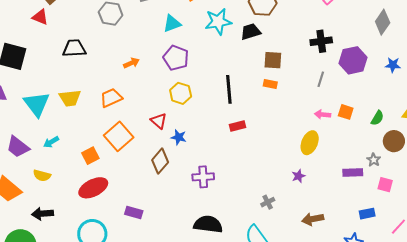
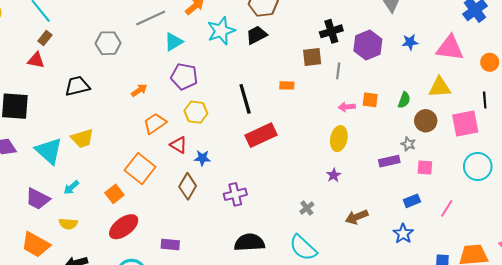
brown square: (273, 60) -> (312, 57), moved
orange trapezoid: (111, 98) -> (155, 123), moved
red rectangle: (238, 126) -> (261, 135), size x1.8

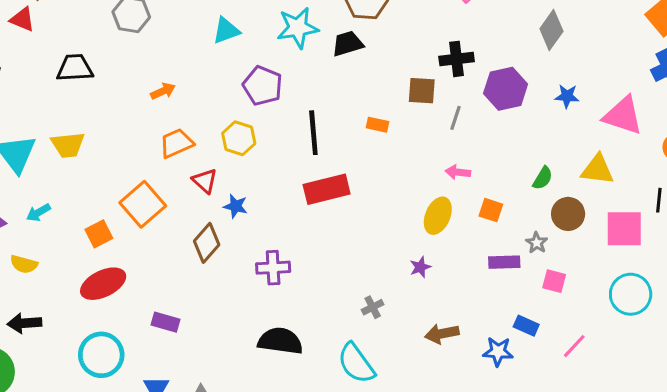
purple pentagon: (184, 76) -> (263, 86), moved
orange square: (370, 100) -> (491, 210), moved
blue rectangle: (412, 201) -> (526, 326), turned 35
blue star: (403, 234) -> (498, 352), moved, turned 30

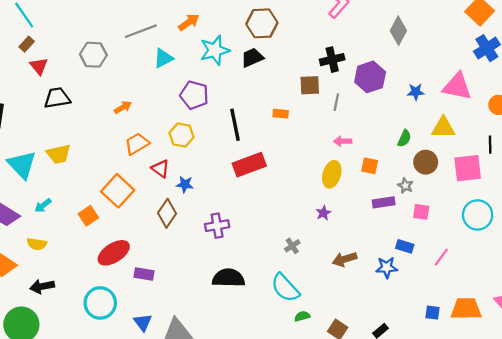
red triangle: (22, 19) -> (39, 66), moved, turned 36
blue star: (567, 96) -> (416, 92), moved
red ellipse: (103, 284) -> (114, 253), moved

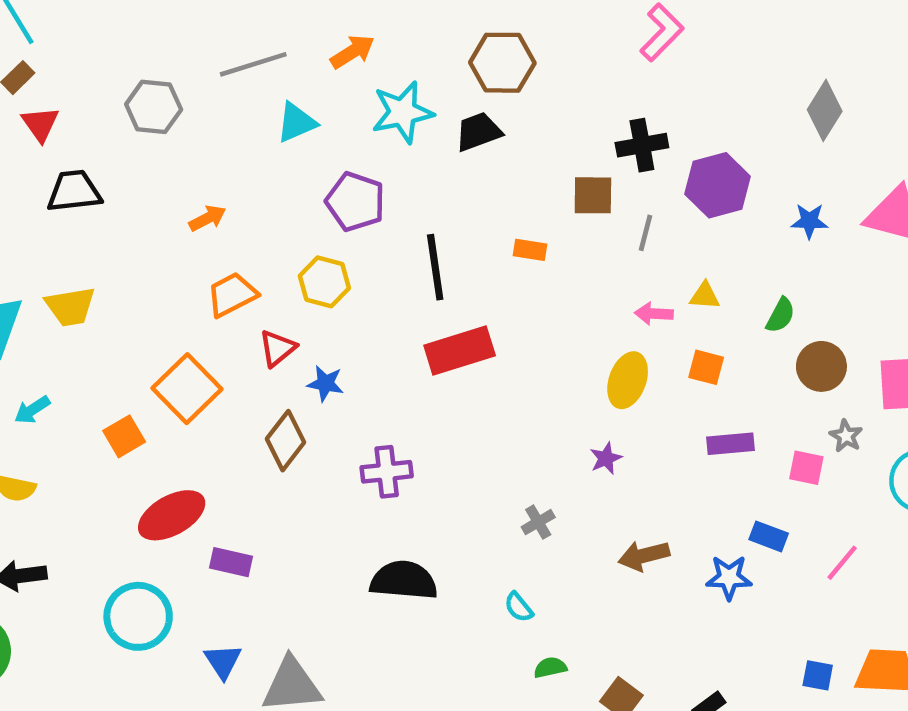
gray diamond: (398, 31) -> (825, 110), moved
yellow triangle: (443, 128) -> (705, 296), moved, size x0.6
red triangle: (161, 169) -> (277, 348), turned 42
gray star: (405, 186) -> (846, 436), moved
cyan semicircle: (285, 288) -> (519, 607), size x0.5

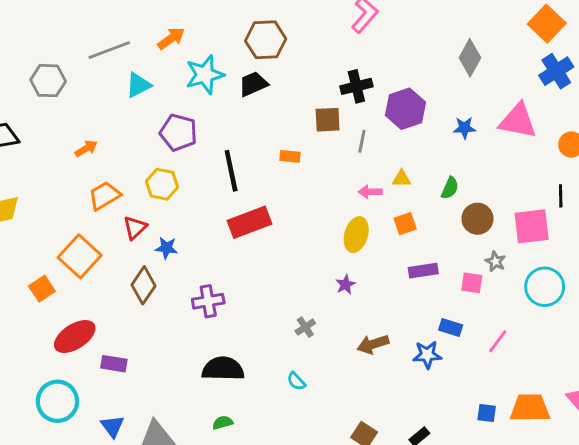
orange square: (706, 367) -> (405, 224), turned -30
green semicircle: (550, 668) -> (223, 423), moved

